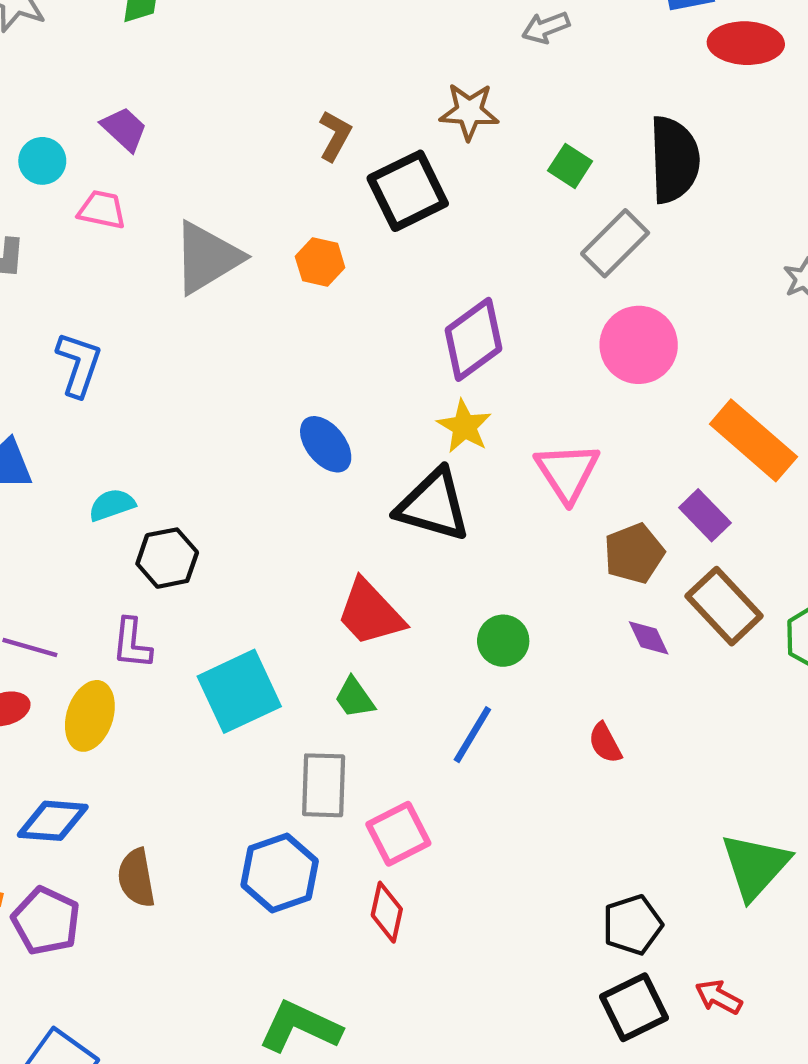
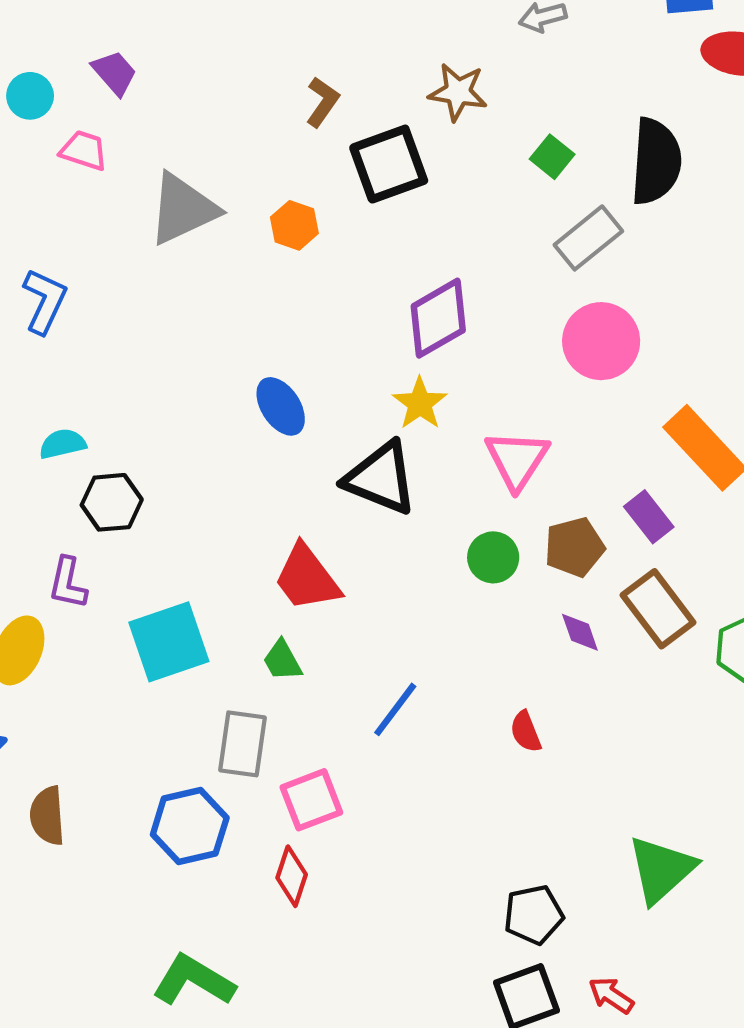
green circle: (503, 641) -> (493, 557), moved

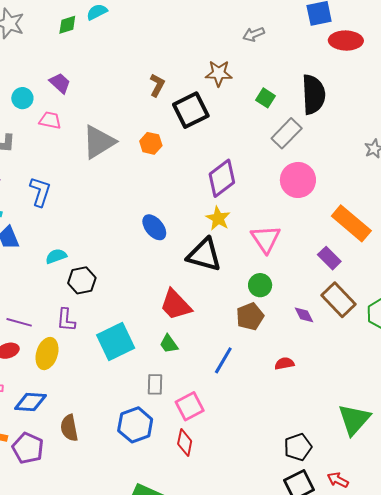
brown pentagon: (574, 547) -> (250, 316), moved
red semicircle: (526, 732) -> (284, 363), turned 108
gray rectangle: (242, 744) -> (155, 384), size x0.7

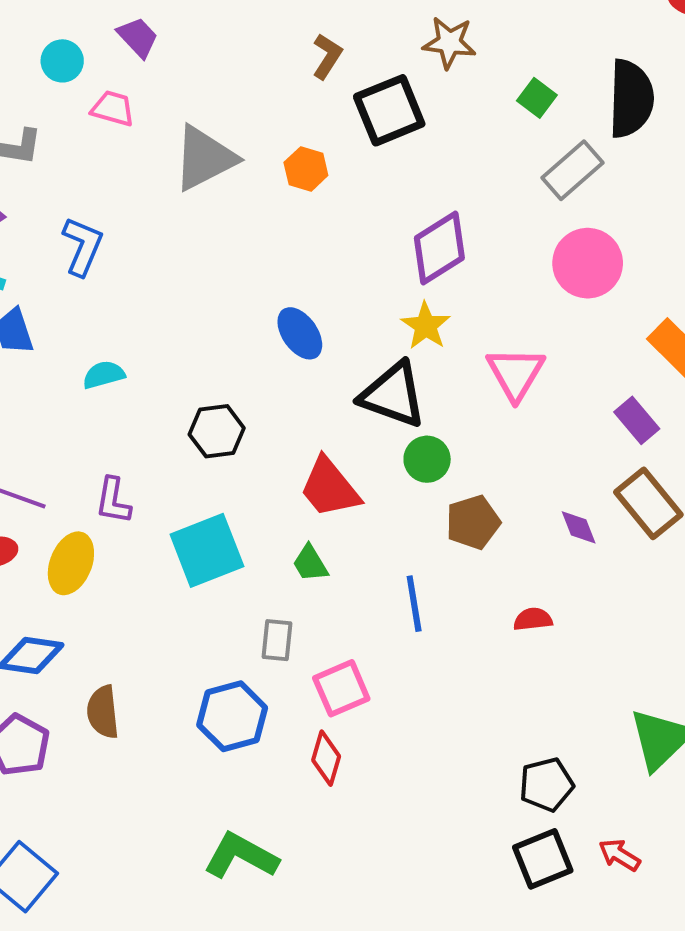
black hexagon: (82, 280) -> (217, 431), moved
green circle: (260, 285) -> (427, 459), moved
blue line: (223, 360) -> (414, 604), turned -44

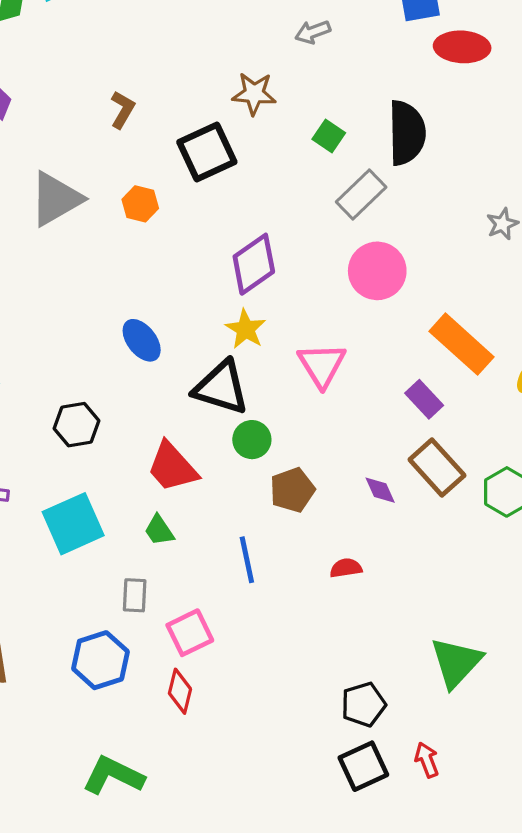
brown L-shape: (327, 56) -> (123, 110), moved
red arrow: (619, 855) -> (427, 760), turned 40

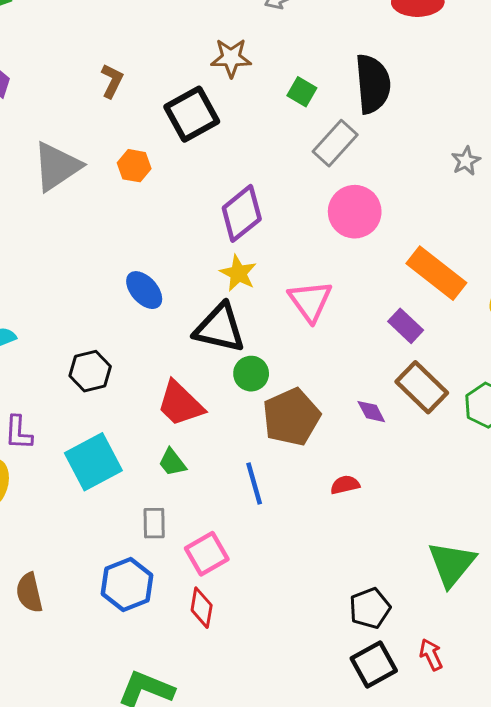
brown pentagon: (292, 490) -> (291, 417), size x1.4

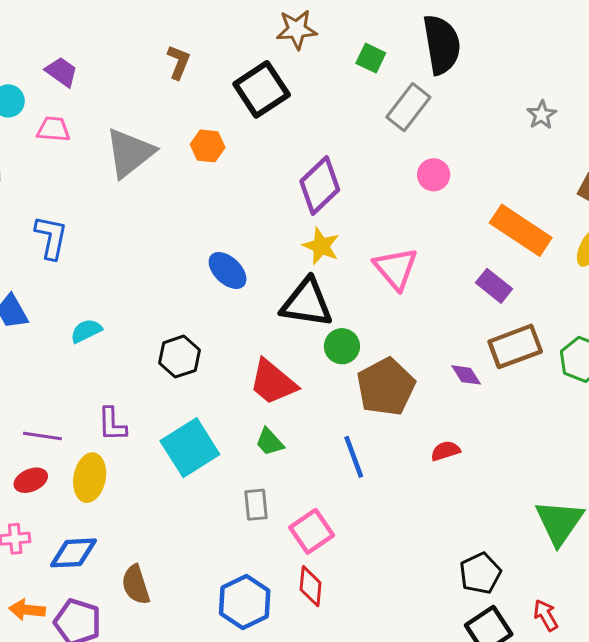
pink circle: (355, 212) -> (434, 175), size x0.6
brown rectangle: (422, 387) -> (515, 346), turned -60
blue hexagon: (127, 585) -> (245, 602), moved

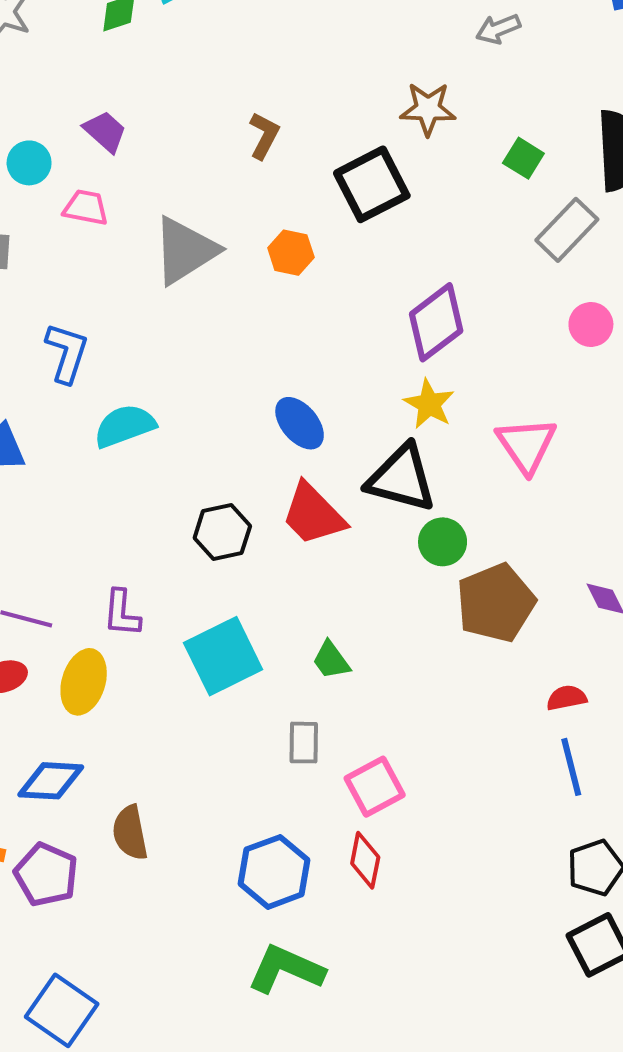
cyan semicircle: (86, 331) -> (125, 426), moved, size x1.4
red trapezoid: (273, 382) -> (313, 514), moved
blue line: (354, 457) -> (571, 767), moved

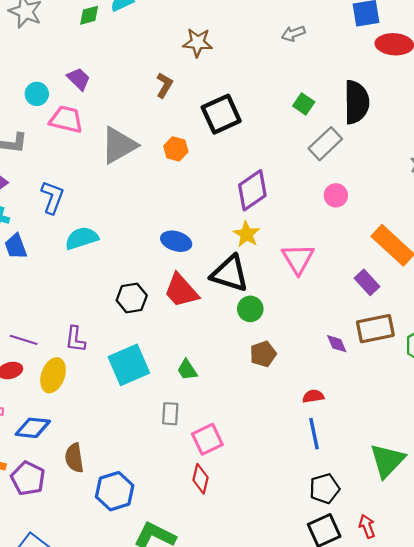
brown star: (428, 109) -> (198, 43), moved
pink trapezoid: (86, 208) -> (66, 119), size x1.4
blue ellipse: (300, 423) -> (176, 241), turned -36
brown pentagon: (496, 603) -> (263, 354), moved, size x0.6
blue hexagon: (274, 872) -> (115, 491), moved

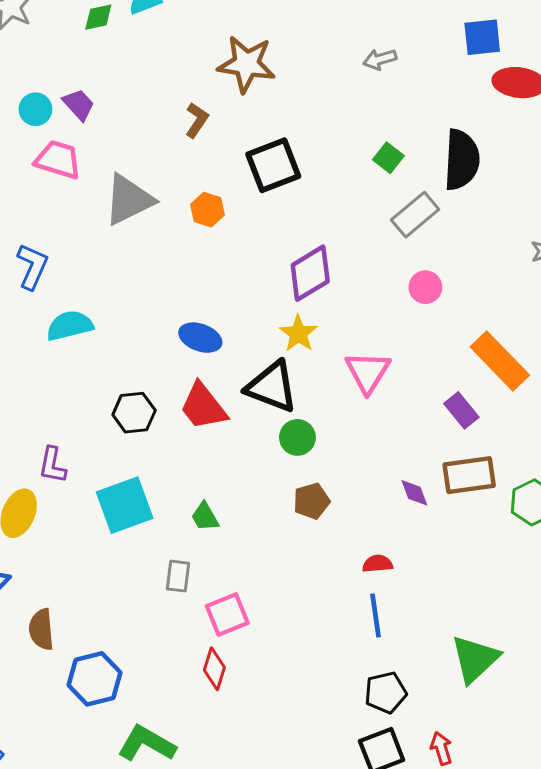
brown star: (198, 43) -> (246, 64), size x1.4
cyan circle: (37, 94) -> (35, 109), moved

